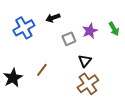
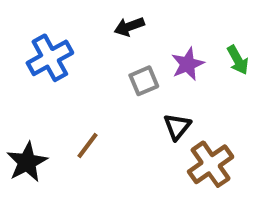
black arrow: (53, 18) -> (129, 27), moved
brown cross: (88, 84) -> (211, 164), moved

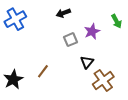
blue cross: (50, 58) -> (15, 19), moved
green arrow: (238, 60) -> (117, 21), moved

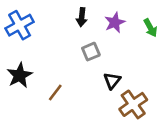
black arrow: (63, 13) -> (82, 17), turned -64
purple star: (92, 31) -> (115, 22), moved
black star: (13, 79) -> (20, 75), moved

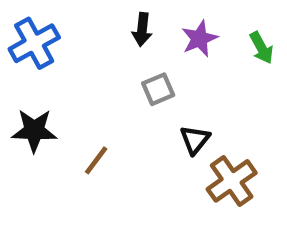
black star: (20, 75) -> (34, 130), turned 30

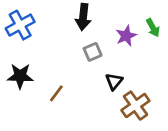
black arrow: (142, 29) -> (83, 17), size x1.4
purple star: (199, 39) -> (126, 36), moved

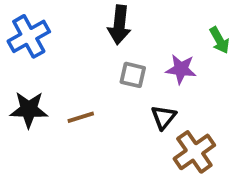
purple star: (126, 36) -> (181, 69), moved, turned 30
gray square: (93, 52) -> (133, 75), turned 36
brown line: (56, 93) -> (81, 117), moved, turned 36

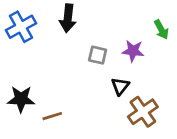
black arrow: (119, 25) -> (68, 18), moved
black star: (29, 110) -> (21, 99), moved
brown line: (81, 117) -> (52, 116), moved

